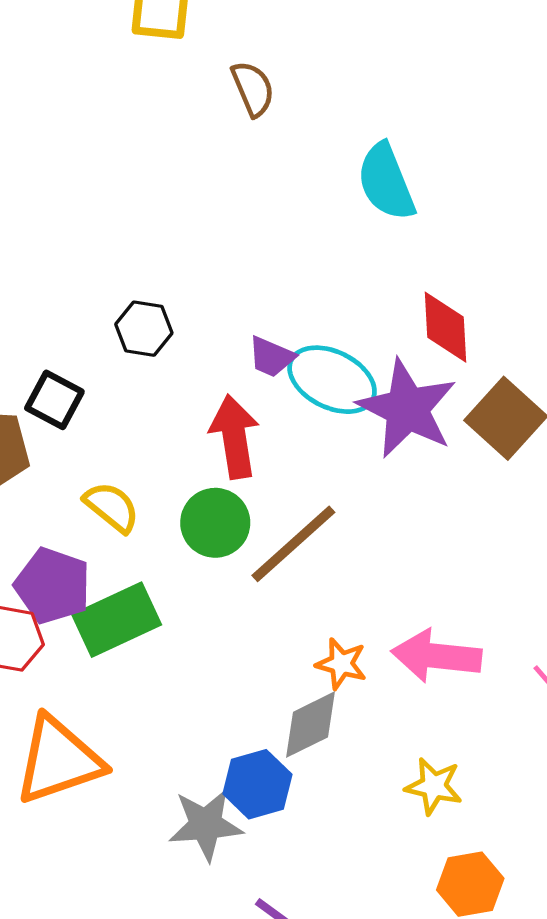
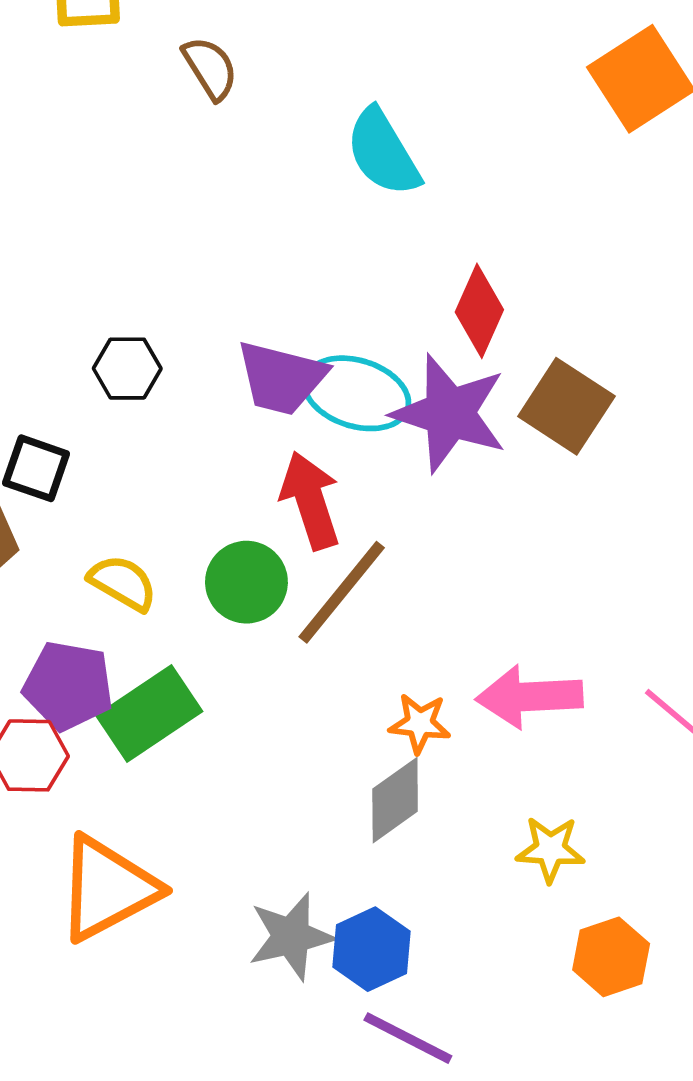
red diamond: (446, 327) -> (479, 311), turned 36
purple trapezoid: (271, 357) -> (281, 378), size x1.6
red arrow: (234, 437) -> (310, 500), moved
blue hexagon: (257, 784) -> (372, 949), moved

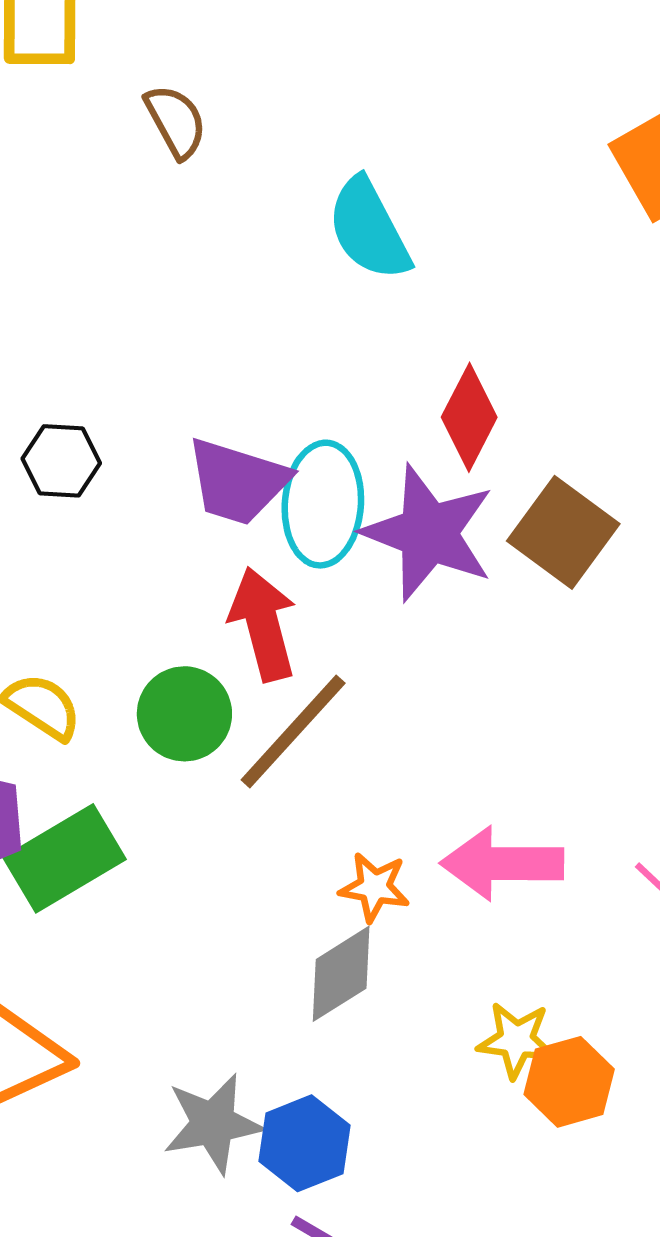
cyan ellipse: (356, 393) -> (323, 504), turned 74
orange hexagon: (611, 957) -> (569, 1082), moved

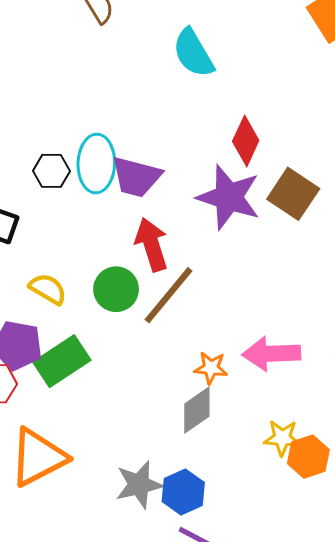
cyan ellipse: (323, 504) -> (96, 164), moved

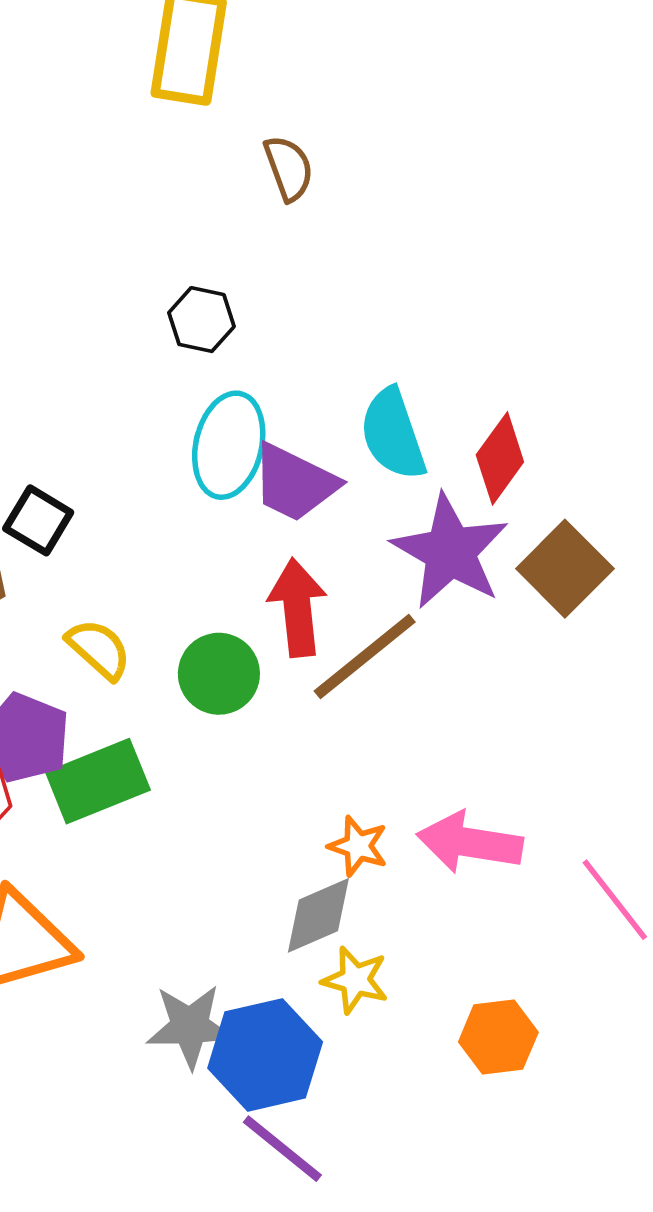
cyan semicircle: (193, 53) -> (393, 434), moved
black hexagon: (51, 171) -> (201, 320), moved
brown line: (168, 295) -> (365, 656), moved
yellow star: (282, 438) -> (355, 980), moved
blue hexagon: (183, 492) -> (265, 1055), size x1.4

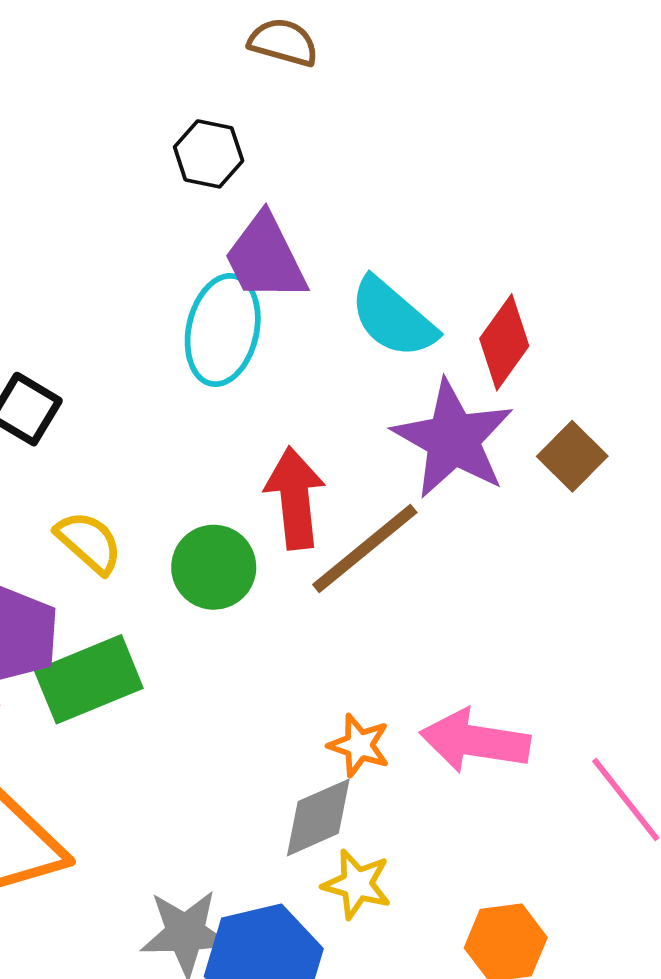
brown semicircle: (289, 168) -> (283, 42), turned -54
black hexagon: (201, 320) -> (209, 154), moved
cyan semicircle: (393, 434) -> (393, 318), turned -30
purple trapezoid: (294, 483) -> (265, 258), moved, turned 38
brown square: (565, 569) -> (572, 456), size x0.7

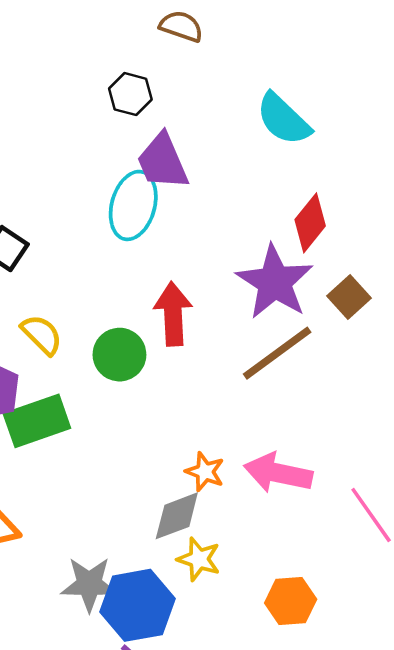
cyan semicircle: (393, 318) -> (283, 119), moved
brown line: (365, 549) -> (277, 353), moved

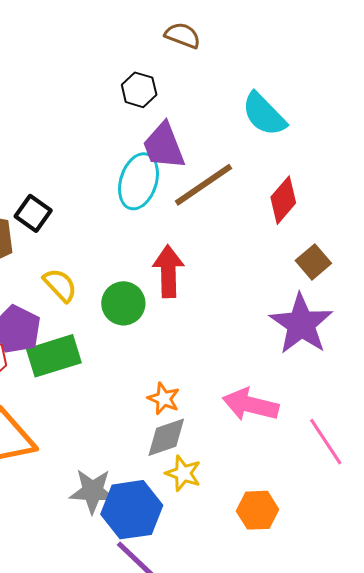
purple star: (275, 282) -> (301, 324), moved
brown line: (277, 353) -> (204, 185), moved
orange star: (205, 472) -> (164, 399), moved

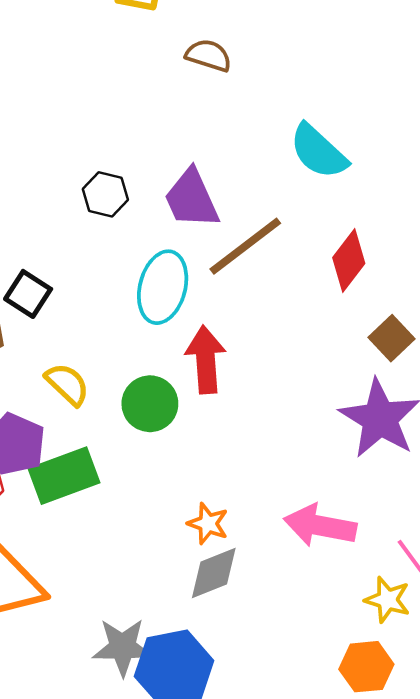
black hexagon: (139, 90) -> (105, 194), moved
cyan ellipse: (139, 181) -> (163, 287), moved
yellow star: (183, 473) -> (387, 600), moved
orange hexagon: (257, 510) -> (366, 667), moved

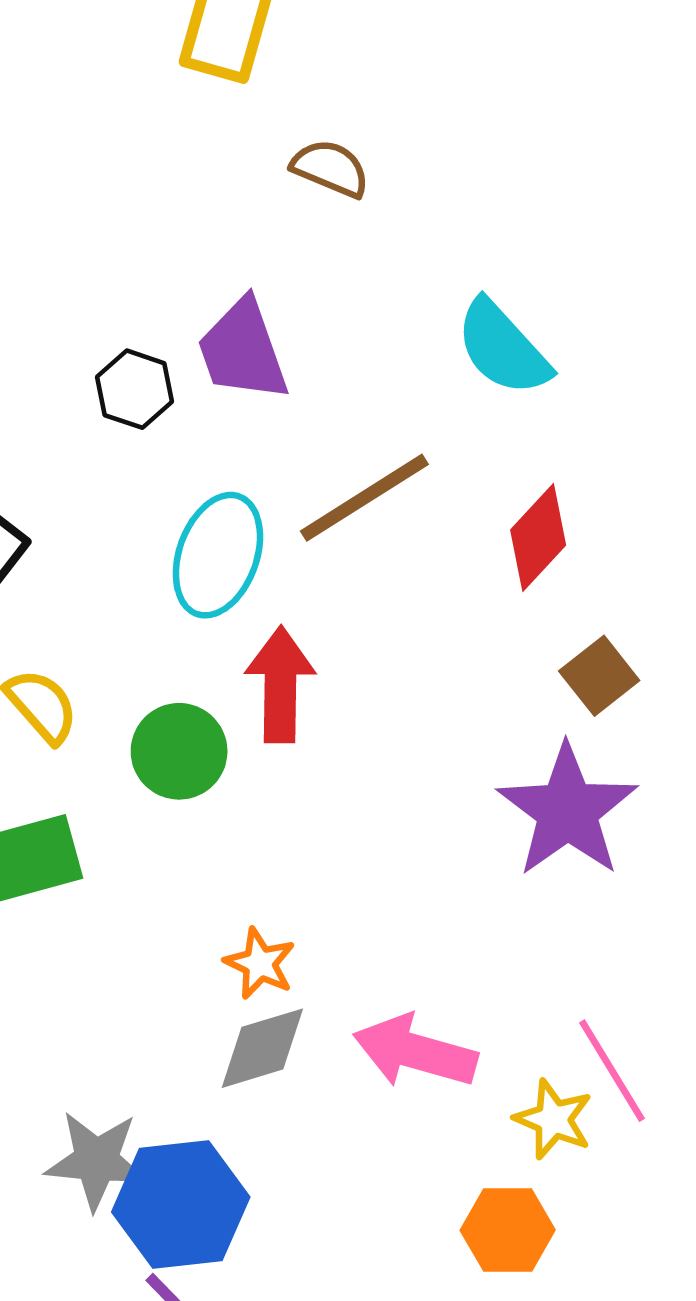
purple trapezoid: (192, 199) -> (243, 350), moved
pink arrow: (320, 526) -> (415, 1052), moved

